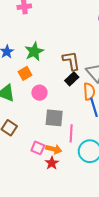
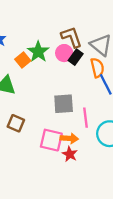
green star: (34, 51) -> (38, 52), moved
pink circle: (39, 93) -> (64, 53), moved
pink square: (38, 148) -> (51, 140), size x1.5

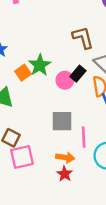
brown L-shape: (72, 37) -> (83, 38), moved
pink circle: (64, 53) -> (65, 80), moved
pink square: (51, 140) -> (22, 157), moved, turned -30

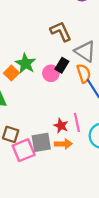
gray square: (62, 121) -> (41, 142), moved
red star: (65, 174) -> (61, 126), moved

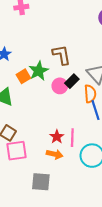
brown L-shape: (61, 31) -> (61, 55), moved
gray square: (41, 142) -> (41, 182), moved

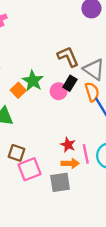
brown L-shape: (61, 55) -> (68, 57), moved
pink line: (72, 138) -> (86, 154), moved
gray square: (41, 182) -> (60, 182), moved

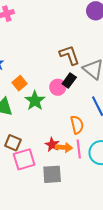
green star: (33, 81) -> (35, 101), moved
orange semicircle: (92, 92) -> (77, 125), moved
red star: (68, 145) -> (52, 145), moved
orange arrow: (70, 163) -> (64, 147), moved

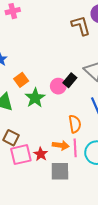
brown L-shape: (69, 55) -> (81, 26), moved
red star: (52, 145) -> (41, 154), moved
gray square: (52, 174) -> (60, 171), moved

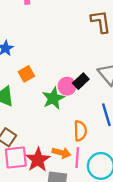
green star: (35, 98) -> (53, 98), moved
red star: (41, 154) -> (38, 160), size x1.5

